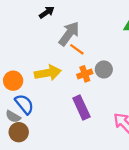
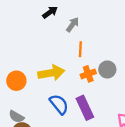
gray arrow: (69, 34) -> (73, 25), moved, size x0.6
orange line: (77, 49) -> (80, 49), turned 56
blue semicircle: (24, 104) -> (59, 104), moved

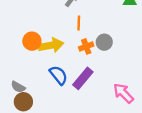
orange circle: (16, 81) -> (32, 41), moved
purple rectangle: (85, 108) -> (83, 78), turned 65

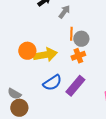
gray circle: (104, 42) -> (81, 39), moved
blue semicircle: (59, 75) -> (52, 83), turned 96

